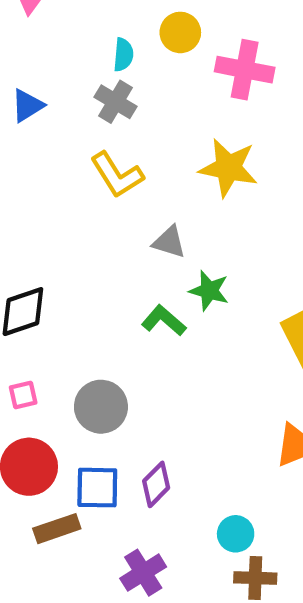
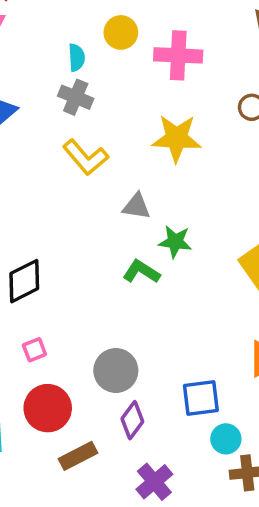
gray circle: (101, 407) -> (116, 370), moved
purple diamond: (156, 484) -> (132, 420), moved
blue square: (97, 488) -> (201, 398), moved

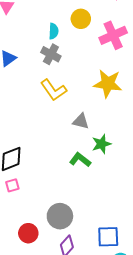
pink cross: (178, 55) -> (113, 35), turned -32
green star: (175, 242) -> (101, 144), turned -30
pink square: (34, 350) -> (12, 185), moved
red circle: (48, 408) -> (28, 233), moved, size x0.7

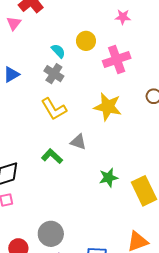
cyan semicircle: (54, 31) -> (58, 51), turned -49
green star: (101, 144) -> (109, 178), moved
green L-shape: (80, 160) -> (52, 156), moved

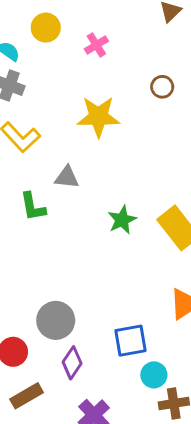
pink cross: (117, 60) -> (96, 45), size x0.6
green L-shape: (52, 156) -> (33, 207), turned -130

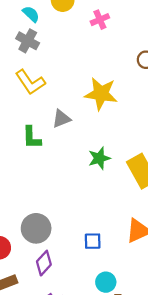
yellow star: (98, 117) -> (101, 94), moved
gray triangle: (67, 177) -> (61, 119), turned -36
blue square: (131, 341) -> (93, 241), moved, size x0.7

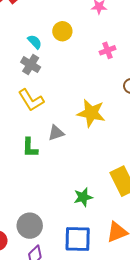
pink cross: (100, 20) -> (108, 50), moved
green star: (99, 158) -> (83, 197), moved
blue square: (93, 241) -> (78, 239), size x1.8

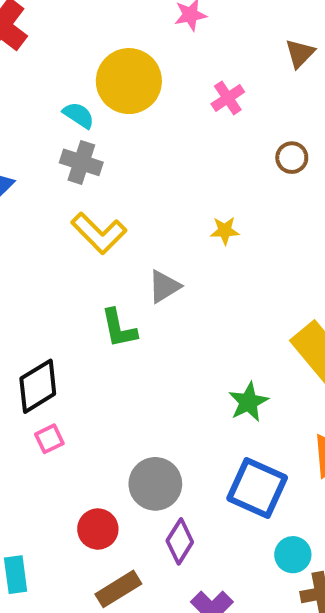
yellow circle: (62, 31) -> (129, 81), size x1.6
yellow star: (91, 113) -> (225, 231), size x0.5
blue square: (78, 239) -> (257, 488), turned 36

